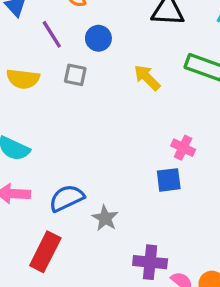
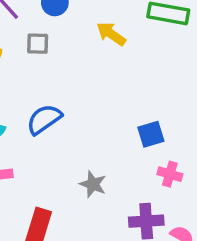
pink cross: (183, 148) -> (170, 174), moved
blue semicircle: (67, 198) -> (44, 119), moved

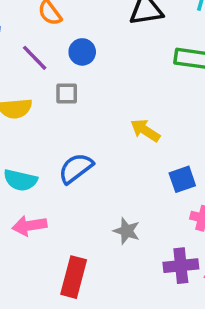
yellow arrow: (111, 34) -> (145, 130), moved

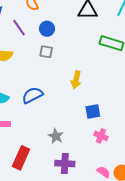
gray square: (67, 94) -> (46, 52), moved
yellow arrow: (145, 130) -> (76, 80), turned -120
purple cross: (181, 266) -> (65, 164), moved

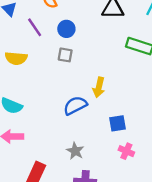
blue semicircle: (32, 95) -> (75, 105), moved

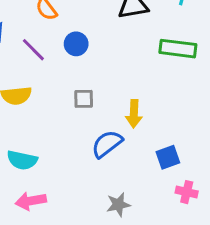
gray square: (65, 55) -> (84, 99), moved
gray star: (75, 151) -> (118, 205), turned -30

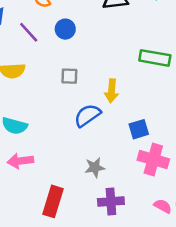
green rectangle: (178, 49) -> (155, 58), moved
pink cross: (187, 192) -> (153, 160), size x1.6

